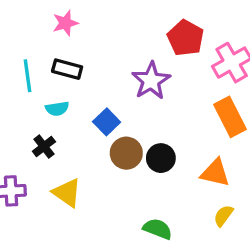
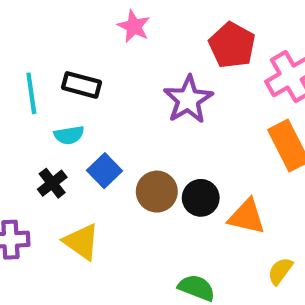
pink star: (65, 23) -> (134, 26), moved, turned -30
blue square: (107, 122) -> (105, 171), moved
orange triangle: (215, 173) -> (247, 217), moved

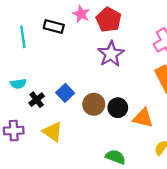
red pentagon: (232, 45) -> (109, 20), moved
black rectangle: (82, 85) -> (54, 27), moved
cyan line: (31, 93) -> (23, 37), moved
cyan semicircle: (69, 135) -> (18, 84), moved

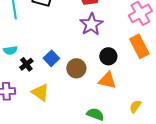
black circle: (118, 108) -> (108, 56), moved
orange triangle: (143, 118) -> (107, 80), moved

